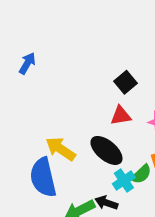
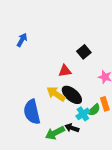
red triangle: (121, 116) -> (65, 71), moved
yellow arrow: (61, 149) -> (56, 94), moved

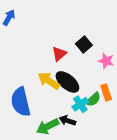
black square: (84, 52) -> (84, 44), moved
red triangle: (65, 71) -> (59, 54), turned -32

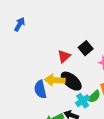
yellow arrow: (49, 81) -> (55, 80), turned -30
blue semicircle: (21, 102) -> (40, 89), moved, size x0.7

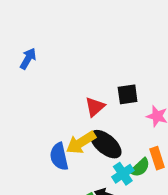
black square: (86, 48) -> (128, 94), turned 32
yellow arrow: (55, 80) -> (81, 143), turned -36

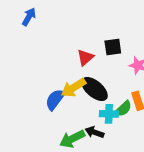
blue semicircle: (59, 157) -> (55, 99), turned 50
cyan cross: (123, 174) -> (109, 114), turned 36

